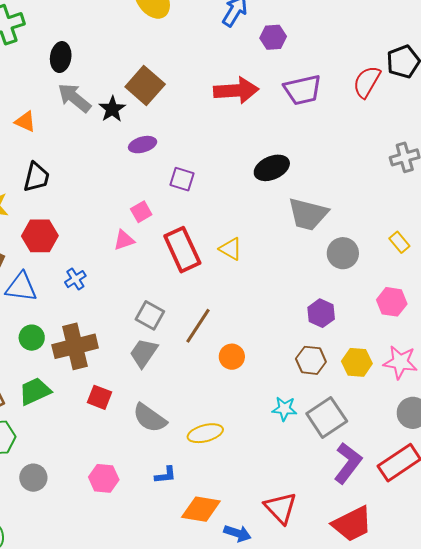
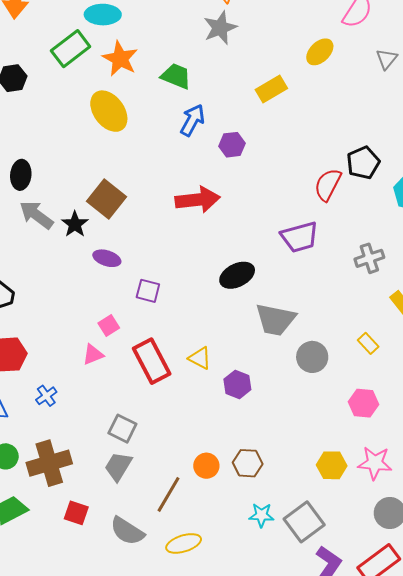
purple trapezoid: (303, 90) -> (300, 237), moved
purple ellipse: (143, 145) -> (107, 258), turned 36
purple hexagon: (321, 313) -> (237, 384), moved
brown line: (198, 326) -> (169, 494), moved
brown hexagon: (311, 360) -> (248, 463), moved

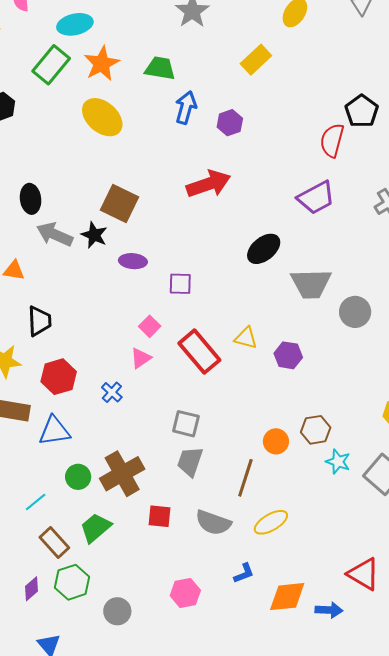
orange star: (120, 59) -> (102, 64), turned 30
blue cross: (46, 396) -> (112, 392), moved
cyan star: (261, 515) -> (338, 462), moved, turned 30

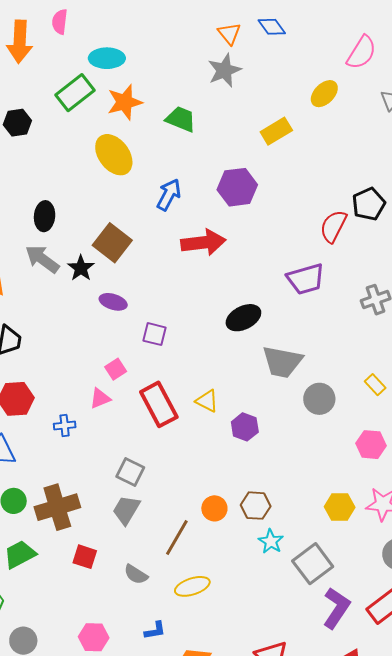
blue arrow: (186, 108) -> (169, 195), moved
purple hexagon: (230, 123) -> (237, 187), size x1.5
black ellipse: (31, 199) -> (45, 216), moved
blue cross: (112, 392) -> (65, 425), turned 30
gray semicircle: (213, 523) -> (136, 574), size x0.7

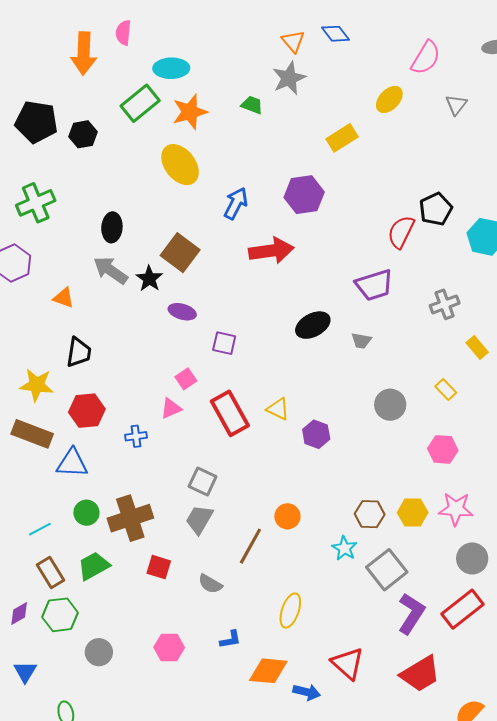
green trapezoid: (181, 119) -> (252, 105), moved, size x0.7
gray trapezoid: (282, 362) -> (361, 341), moved, size x0.5
brown hexagon: (256, 506) -> (370, 514), moved
yellow ellipse: (192, 586) -> (290, 610), moved, turned -52

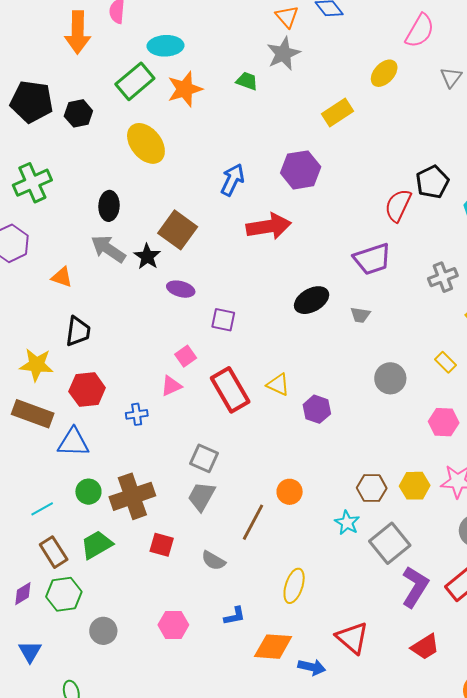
yellow ellipse: (180, 165) -> (146, 143), moved
red trapezoid: (420, 674) -> (425, 647), size x0.7

